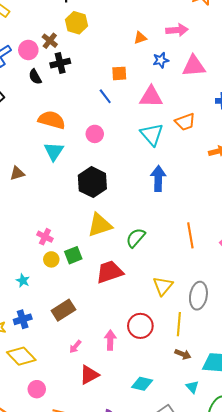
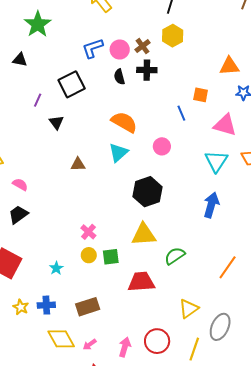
orange triangle: (140, 38) -> (229, 66), size x1.5
orange line: (190, 235) -> (228, 267), turned 30
yellow diamond: (21, 356) -> (61, 339), moved

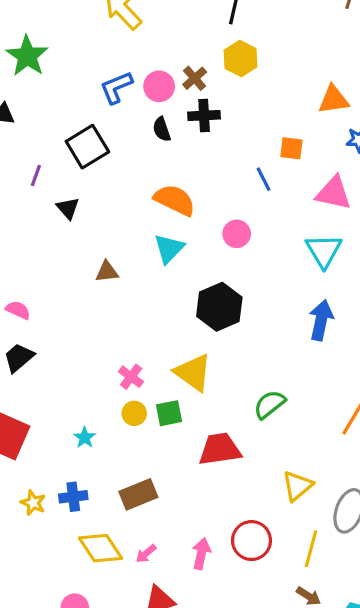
yellow triangle: (144, 235) -> (193, 373), moved, turned 44

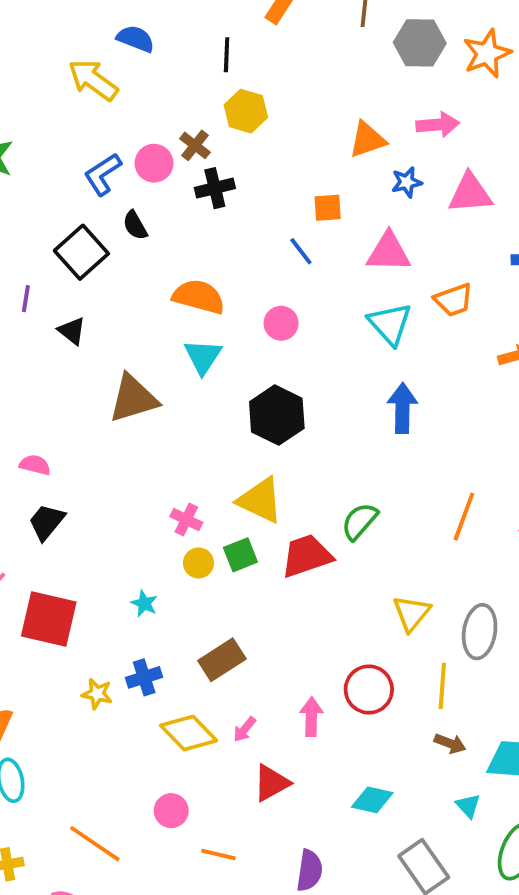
black semicircle: (162, 129) -> (135, 225), moved
brown triangle: (107, 272) -> (133, 399), size x1.8
red trapezoid: (220, 449) -> (307, 556), moved

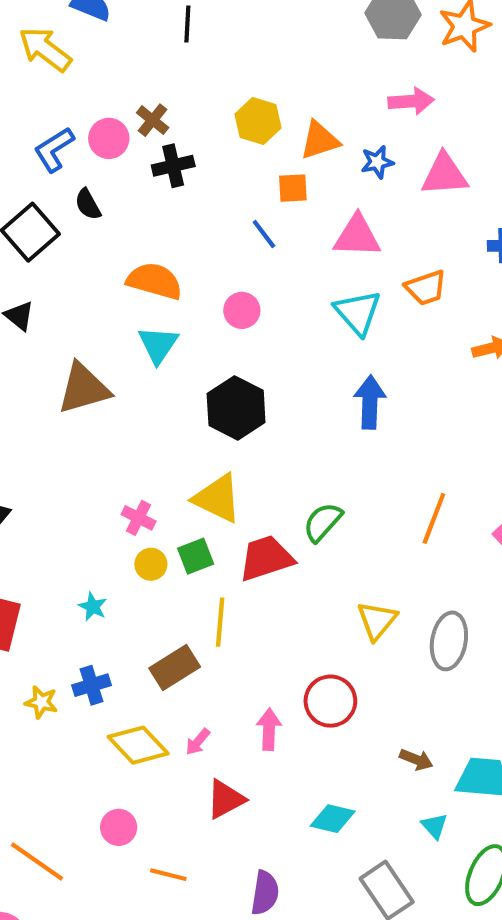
yellow hexagon: (246, 111) -> (258, 121), moved
orange triangle: (367, 140) -> (320, 140), moved
yellow line: (442, 686) -> (220, 622), moved

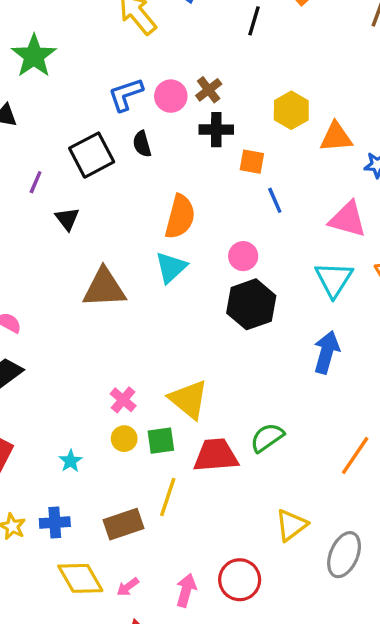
orange square: (293, 188) -> (252, 162), moved
orange semicircle: (155, 281) -> (180, 217), turned 75
black hexagon: (236, 408) -> (251, 304), moved

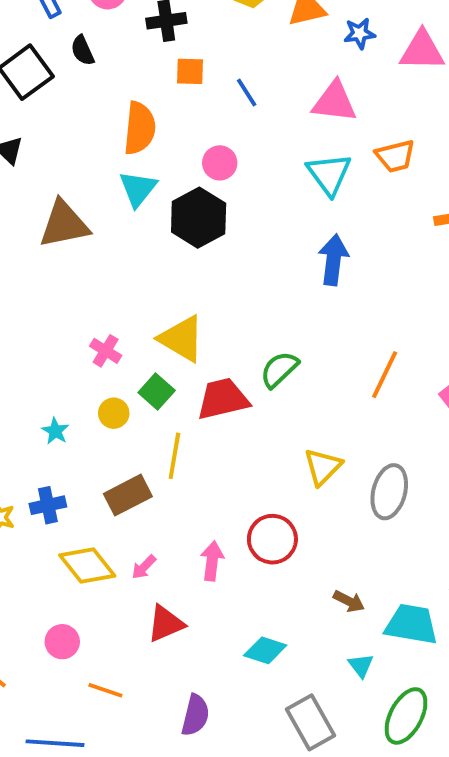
orange square: (252, 162) -> (190, 71), moved
black hexagon: (251, 304) -> (199, 218), moved
yellow circle: (124, 439) -> (114, 413), moved
green square: (161, 441) -> (157, 391), turned -32

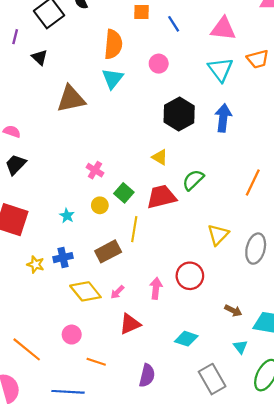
black hexagon: (199, 218) -> (179, 114), moved
yellow triangle: (182, 339) -> (160, 157), moved, size x0.6

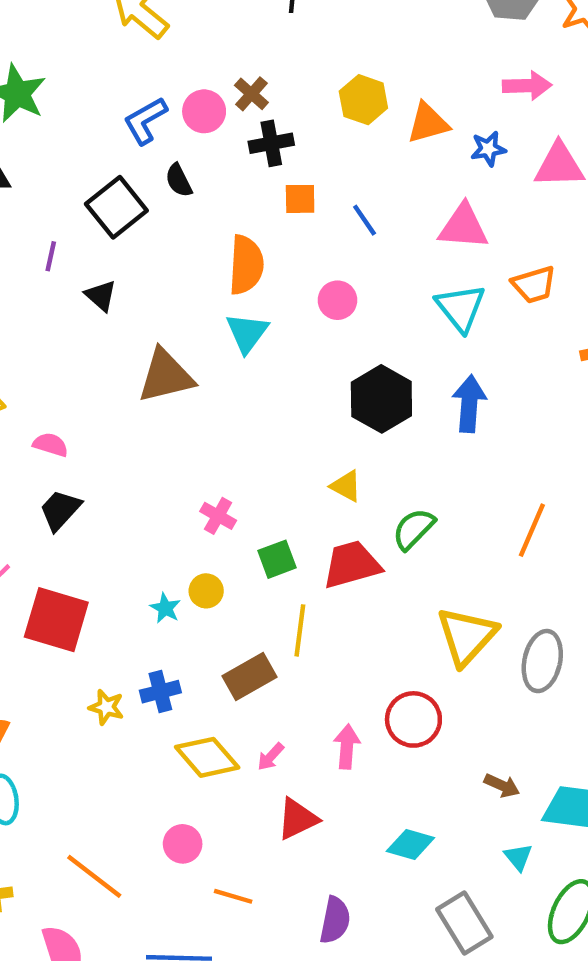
green square: (124, 193) -> (277, 559), turned 30
yellow circle: (100, 205) -> (206, 591), moved
yellow triangle: (218, 235) -> (467, 636), size x1.4

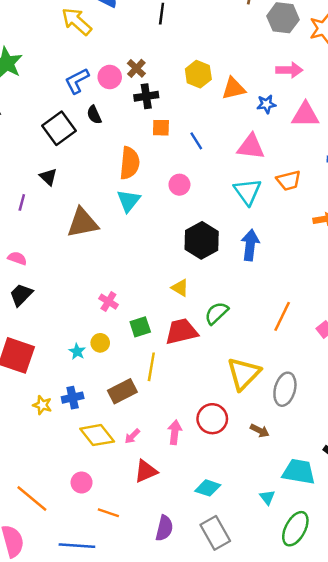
purple line: (51, 256) -> (22, 202), moved
brown arrow: (502, 786) -> (260, 431), moved
gray rectangle: (464, 923) -> (215, 533), moved

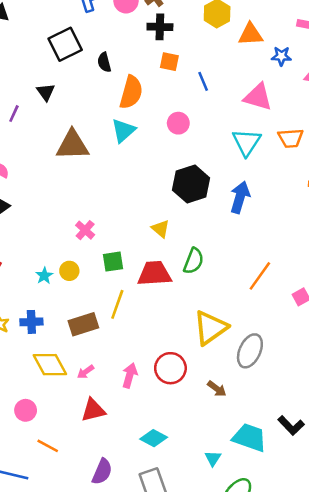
black semicircle: (94, 115) -> (104, 62), moved
green semicircle: (217, 313) -> (194, 261), turned 145

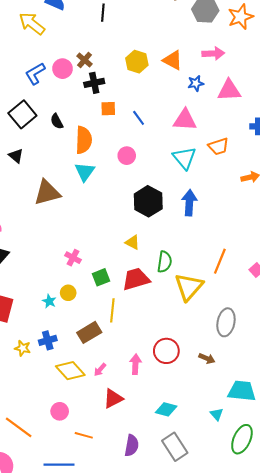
orange triangle: (251, 34) -> (173, 60), moved, turned 45
yellow triangle: (210, 328) -> (189, 287), moved

